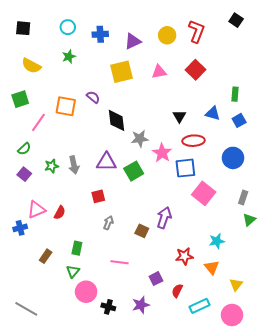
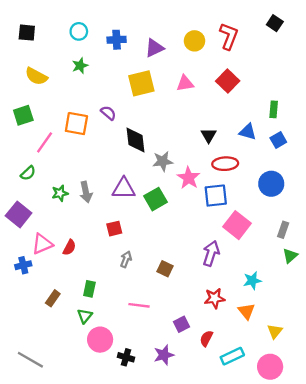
purple square: (24, 174) -> (19, 214), moved, size x1.5
purple arrow: (164, 218) -> (211, 253), moved

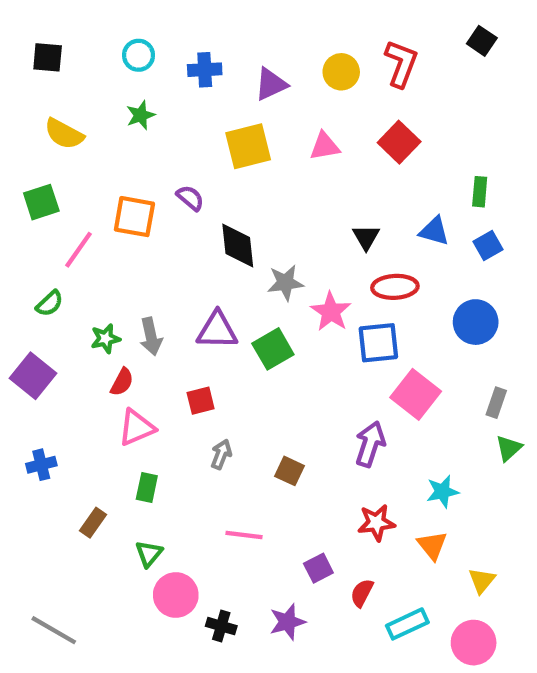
pink triangle: (42, 244) -> (136, 427), moved
red semicircle: (69, 247) -> (122, 382), moved
green rectangle: (89, 289) -> (147, 487), moved

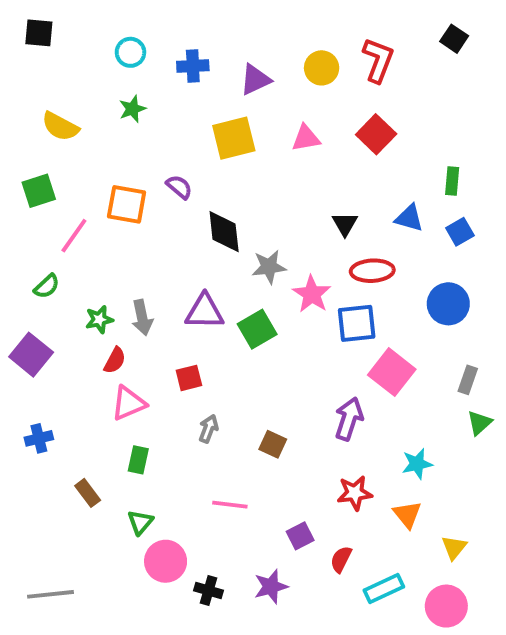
black square: (48, 57) -> (39, 33), moved
brown rectangle: (93, 523) -> (88, 493), turned -72
gray line: (54, 630) -> (51, 594), turned -36

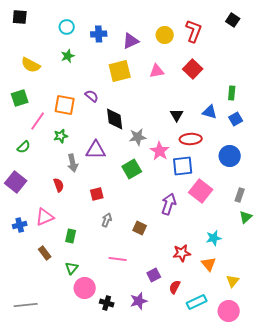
purple triangle: (205, 312) -> (96, 150), moved
green star: (99, 319) -> (61, 136), moved
red semicircle: (115, 360) -> (59, 185), turned -48
pink triangle: (129, 403) -> (45, 217), moved
purple arrow: (349, 419) -> (169, 204), moved

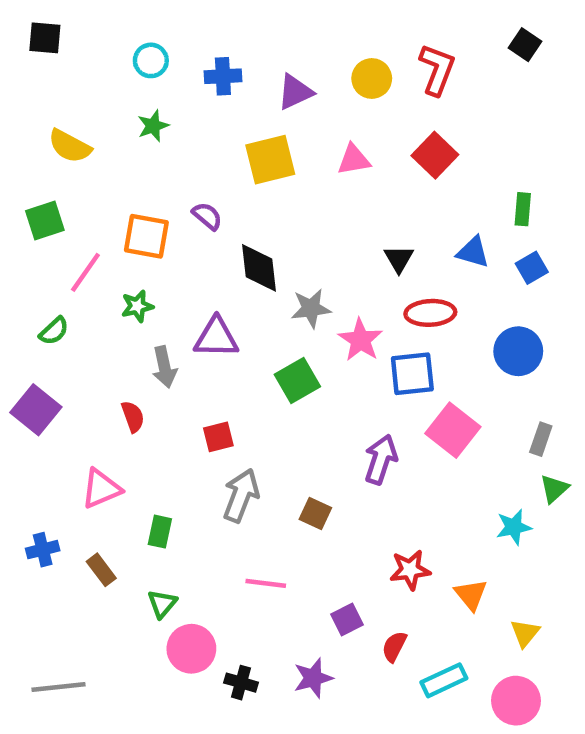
gray arrow: (107, 220) -> (241, 495), size x1.6
blue cross: (20, 225) -> (43, 550), moved
cyan star: (214, 238) -> (514, 527), moved

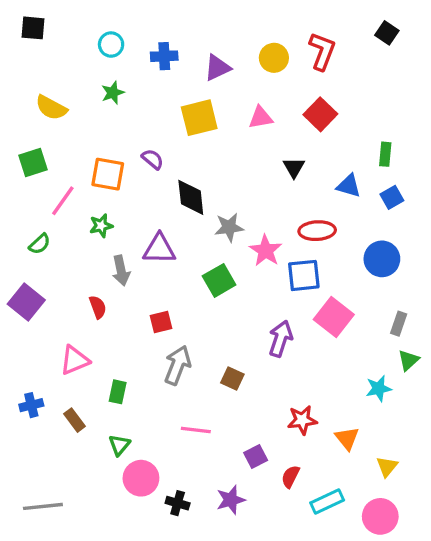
black triangle: (399, 259) -> (294, 167), moved

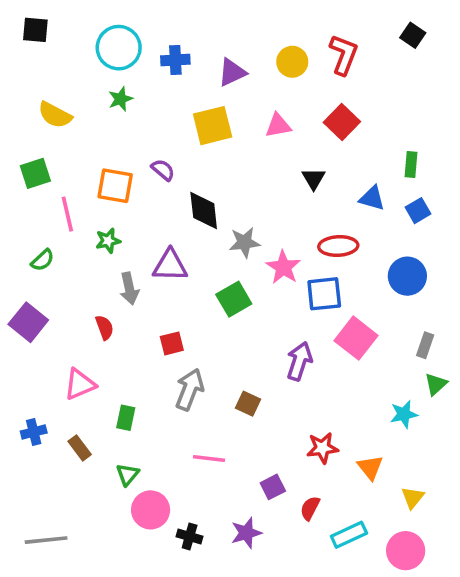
cyan circle: (111, 45) -> (119, 48), size x1.6
pink line: (63, 201) -> (67, 214), turned -48

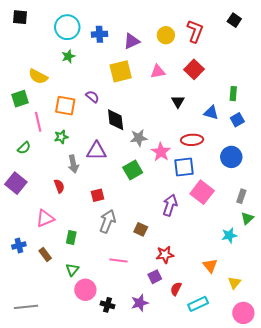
yellow semicircle: (55, 115) -> (38, 76), moved
red star: (322, 448) -> (165, 255), moved
pink circle: (406, 551) -> (243, 313), moved

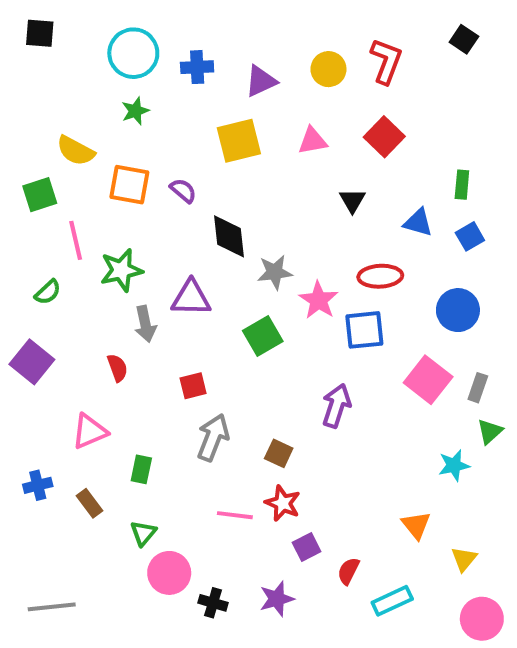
orange square: (65, 106) -> (129, 185), moved
green star: (61, 137) -> (121, 270), size x1.5
pink square: (202, 192) -> (428, 380), moved
red star: (165, 255) -> (283, 503), moved, turned 30

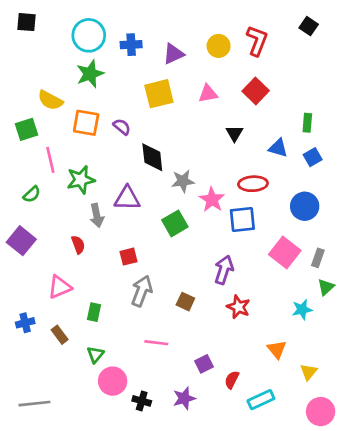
green star: (135, 111) -> (90, 74), size x1.5
red star: (283, 503) -> (238, 307), moved

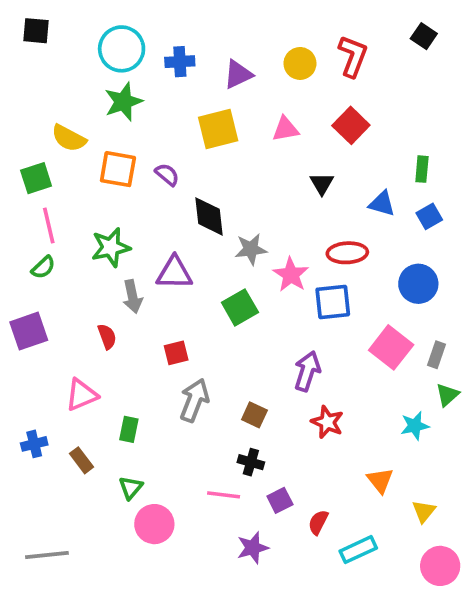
pink line: (50, 160) -> (49, 226), moved
purple square: (21, 241) -> (29, 331), turned 32
pink line: (156, 343) -> (224, 495), moved
black cross: (142, 401) -> (251, 462), moved

